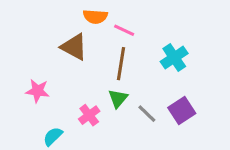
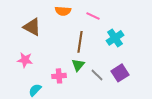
pink line: (124, 30) -> (93, 16), moved
brown triangle: (74, 47) -> (32, 27), moved
pink cross: (89, 115) -> (59, 76), turned 32

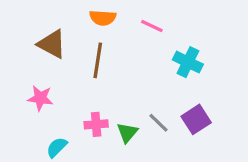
cyan cross: (115, 38) -> (188, 62), turned -30
brown line: (80, 42) -> (98, 60), moved
green triangle: (78, 65) -> (127, 133), moved

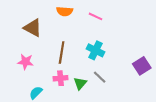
brown line: (98, 60) -> (62, 52), moved
cyan cross: (188, 62) -> (95, 50), moved
purple square: (196, 119) -> (142, 66), moved

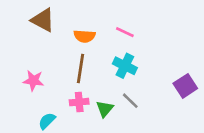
orange semicircle: (65, 11) -> (85, 36), moved
pink line: (95, 16) -> (125, 32), moved
brown triangle: (33, 28) -> (43, 20), moved

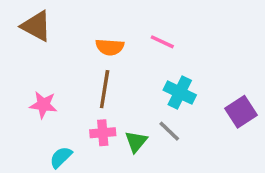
brown triangle: (43, 20) -> (36, 26), moved
cyan cross: (125, 66) -> (180, 93), moved

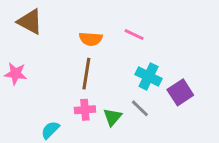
pink star: (43, 105) -> (16, 74), moved
purple square: (241, 112) -> (180, 92), moved

